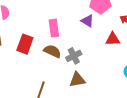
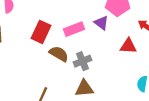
pink rectangle: (54, 28) -> (74, 29), moved, turned 72
red rectangle: (25, 44) -> (41, 32), moved

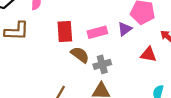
purple triangle: (101, 23) -> (125, 29), turned 40
red rectangle: (41, 32) -> (65, 32), turned -35

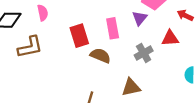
pink rectangle: (97, 32) -> (113, 28), turned -72
gray cross: (102, 64) -> (144, 53), moved

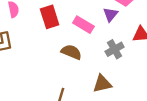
pink rectangle: (113, 28) -> (83, 25), turned -48
red rectangle: (79, 36) -> (50, 17), moved

